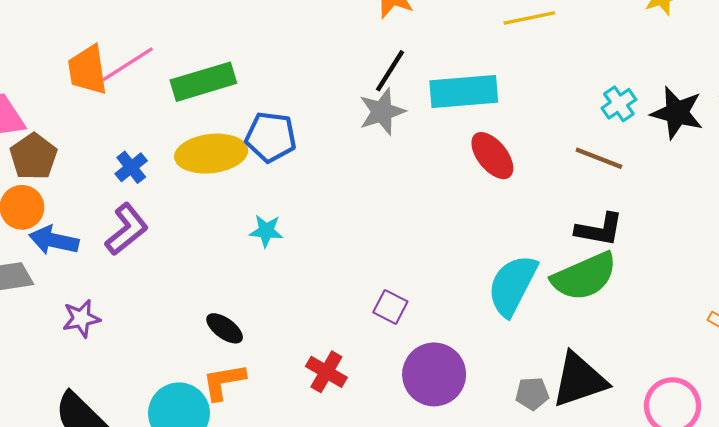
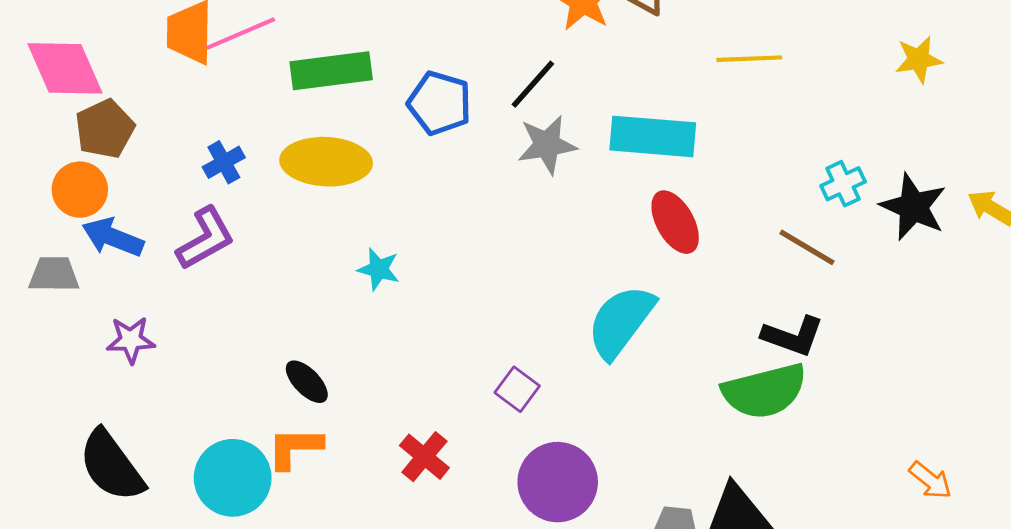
black line: (390, 71) -> (533, 84), moved
blue pentagon: (271, 137) -> (440, 103), moved
cyan semicircle: (512, 285) -> (621, 322), moved

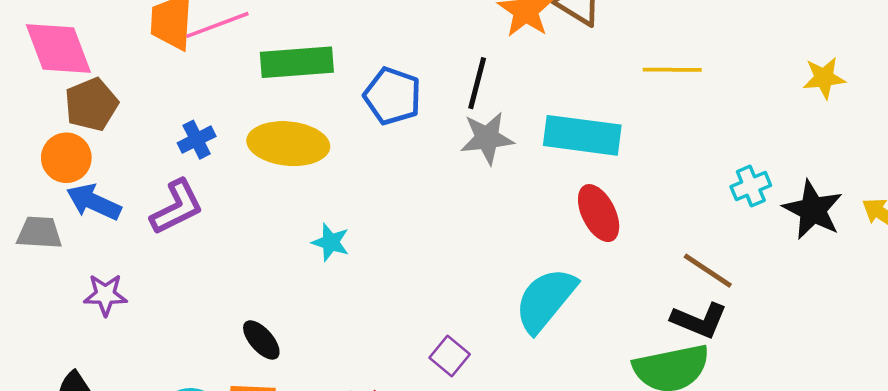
black line: (533, 84) -> (477, 83), turned -30
brown line: (807, 247) -> (708, 271), moved

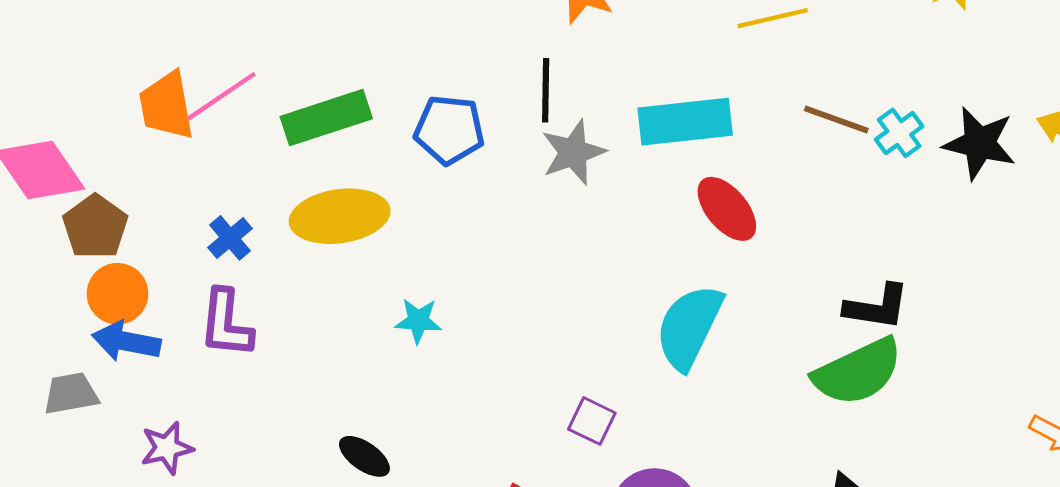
orange circle: (66, 158) -> (117, 294), moved
purple L-shape: (177, 207) -> (226, 324), turned 136
brown line: (708, 271) -> (836, 120), moved

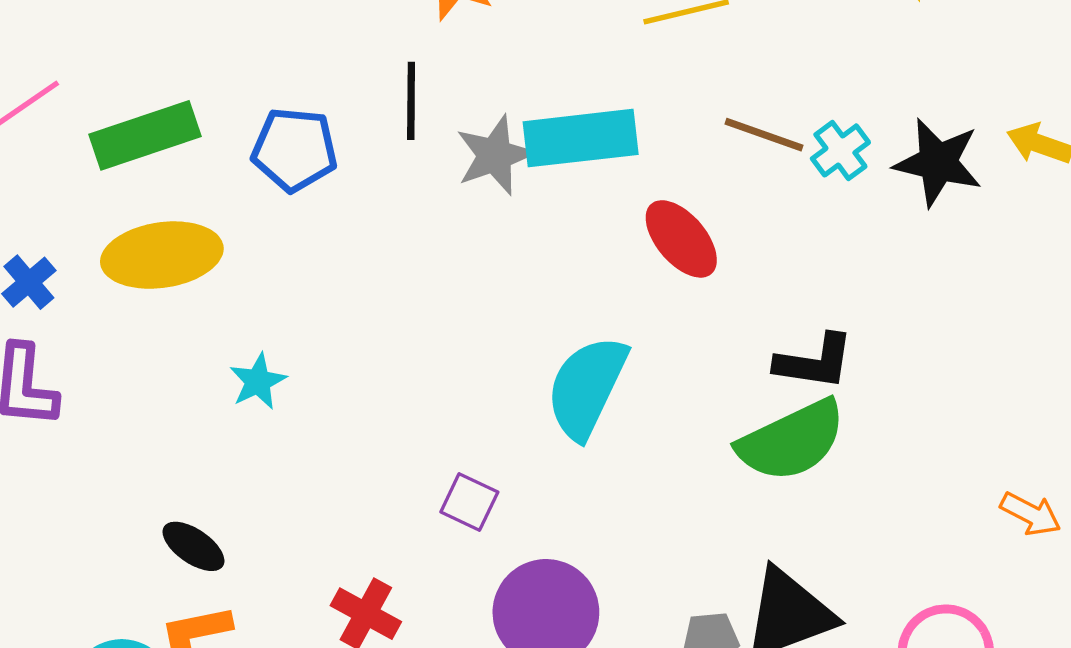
gray star: (573, 152) -> (495, 155), moved
red ellipse: (727, 209) -> (681, 239), moved
cyan star: (418, 321) -> (258, 381), turned -30

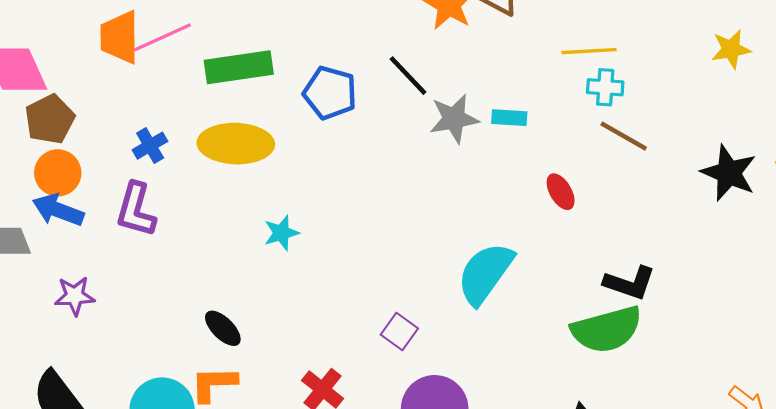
black line: (411, 101) -> (408, 76), turned -54
cyan rectangle: (581, 138) -> (509, 118), size x0.5
cyan cross: (840, 150) -> (605, 87), moved, turned 30
red ellipse: (681, 239) -> (561, 192), size x0.7

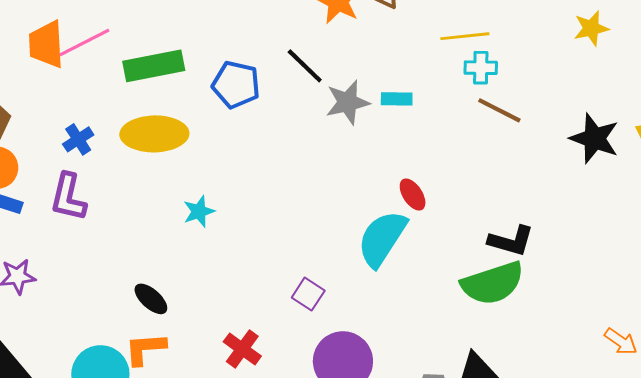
red ellipse: (561, 192) -> (413, 195), moved

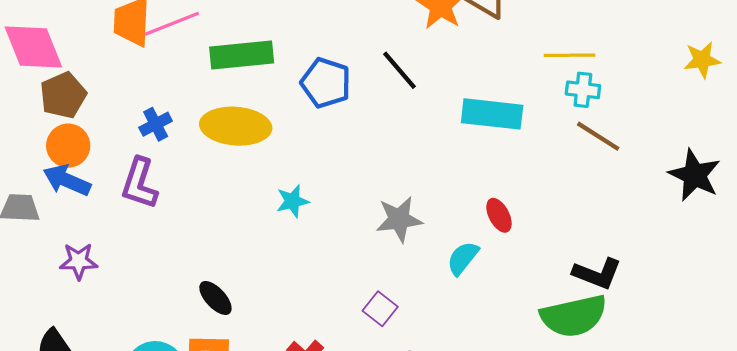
cyan rectangle: (397, 99) -> (492, 114), size x1.8
gray star: (348, 102) -> (399, 219), moved
cyan star: (199, 211) -> (293, 201), moved
cyan semicircle: (382, 239) -> (463, 258), size x0.6

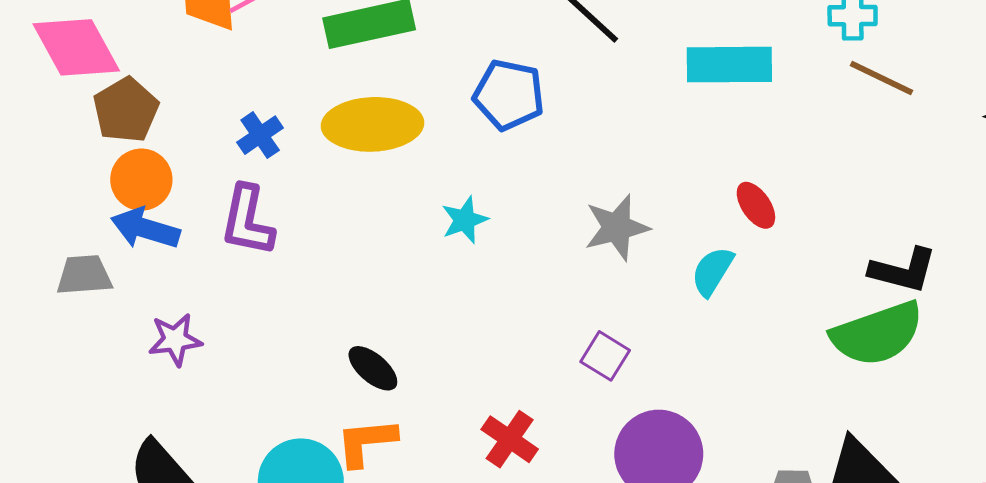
blue pentagon: (326, 83) -> (509, 95), moved

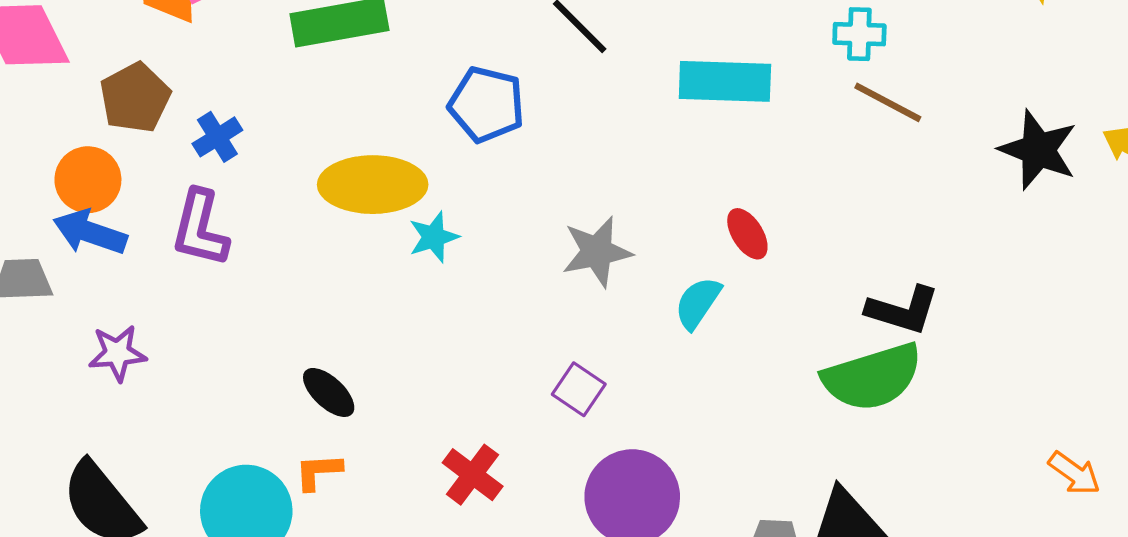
brown pentagon: (126, 110) -> (135, 98), moved
yellow ellipse: (373, 124) -> (373, 185), moved
orange L-shape: (366, 442) -> (318, 472), size x0.7

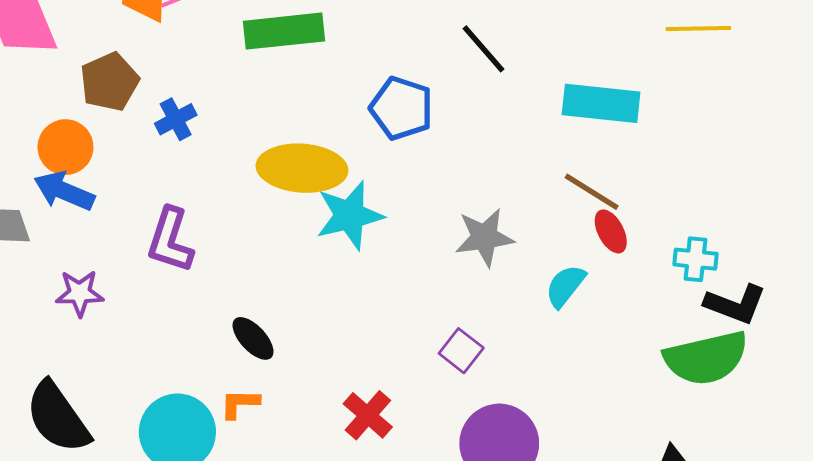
cyan cross: (859, 34) -> (695, 259), moved
brown line: (888, 102) -> (592, 192), moved
purple L-shape: (200, 228) -> (170, 240), moved
cyan star: (434, 237) -> (350, 215), size x1.6

